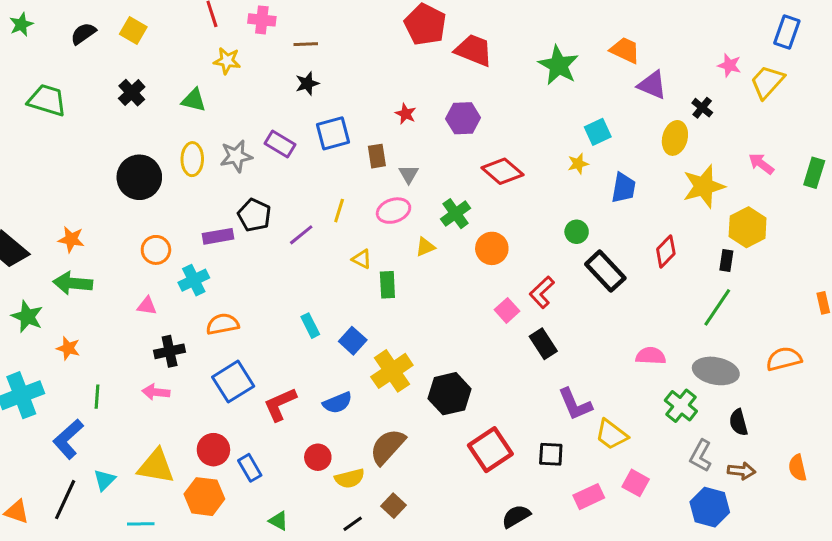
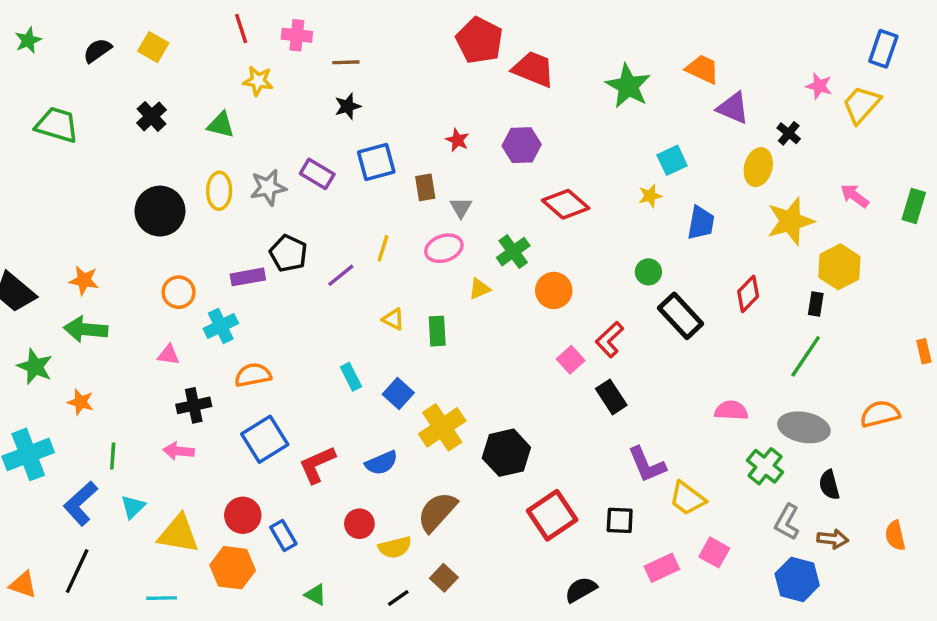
yellow triangle: (362, 259) -> (393, 319), moved
cyan triangle: (104, 480) -> (133, 507), moved

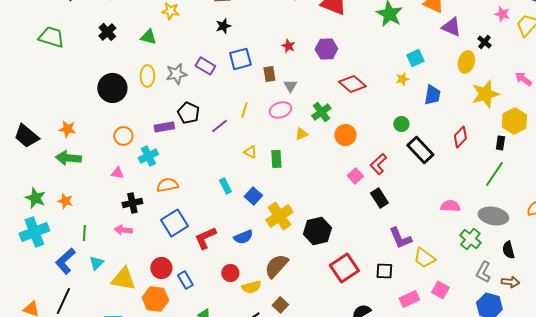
green star: (35, 367) -> (35, 198), moved

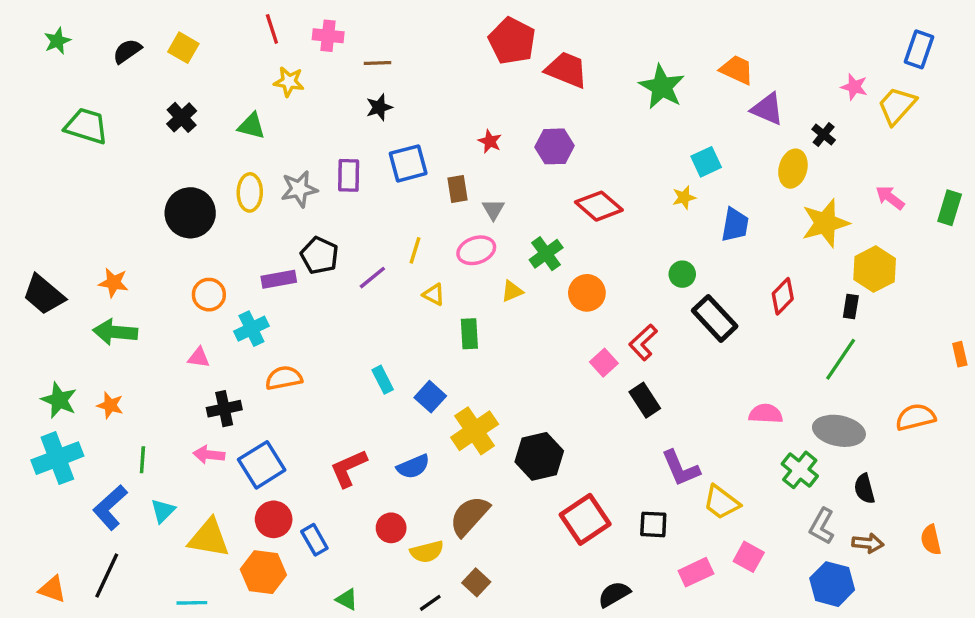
purple rectangle: (205, 66) -> (349, 175), turned 60
yellow triangle: (250, 152) -> (434, 295), moved
blue square: (174, 223) -> (262, 465), moved

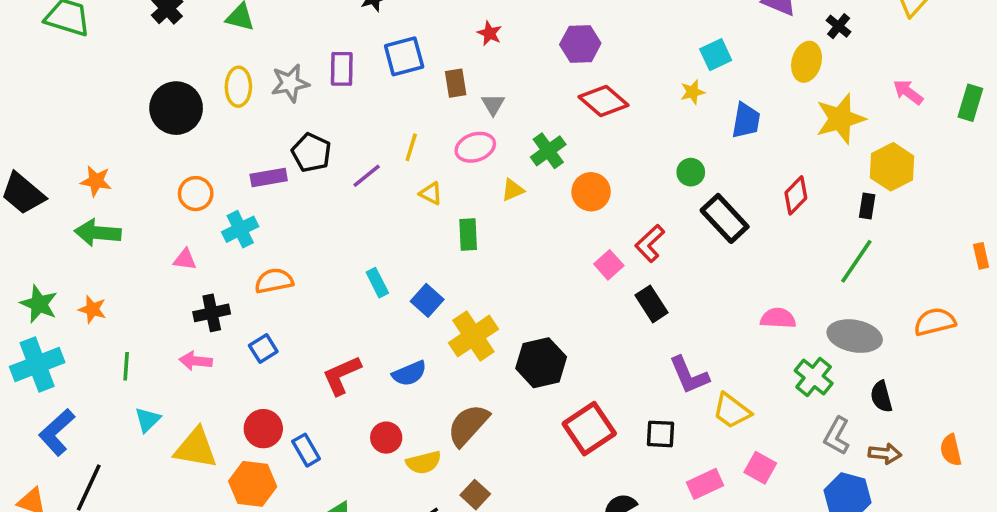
purple hexagon: (555, 146) -> (580, 44), moved
blue square: (262, 465) -> (263, 348), moved, size x0.6
blue L-shape: (110, 507) -> (57, 432), moved

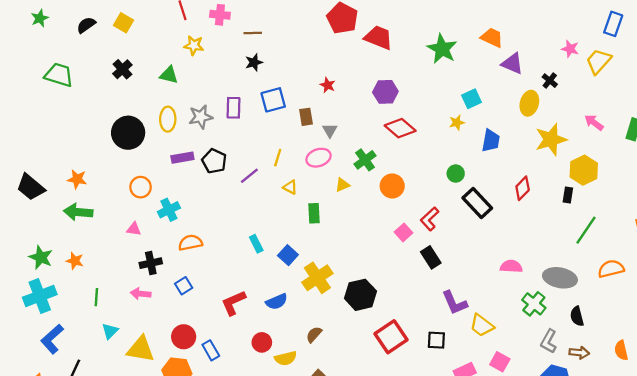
purple rectangle: (269, 178) -> (182, 158), moved
green line: (856, 261) -> (586, 230), moved
brown semicircle: (468, 425) -> (314, 334), size x0.6

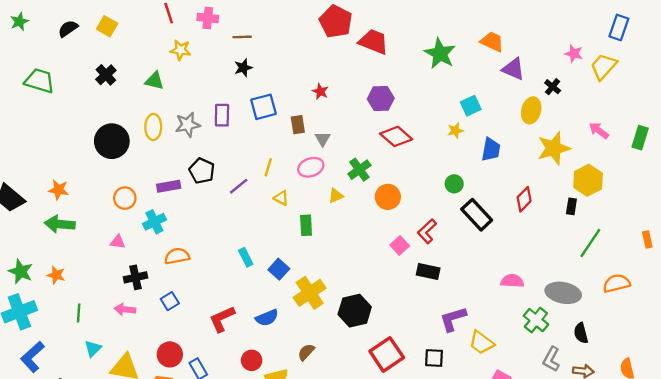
purple rectangle: (182, 158) -> (169, 186), moved
black rectangle: (431, 257) -> (428, 272), turned -45
purple L-shape: (455, 303) -> (453, 319), turned 96

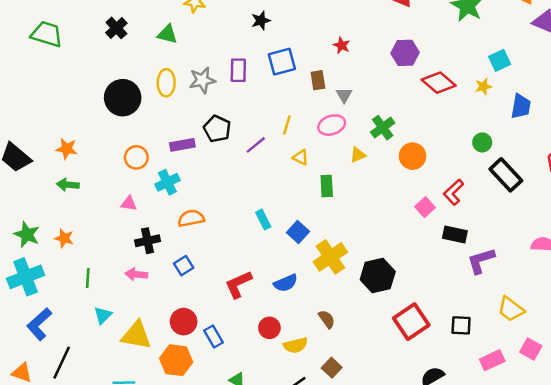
red diamond: (396, 136) -> (439, 83), moved
green arrow: (60, 224) -> (68, 185), size x0.7
purple L-shape: (453, 319) -> (481, 261), moved
brown semicircle: (306, 352) -> (327, 319), turned 102

